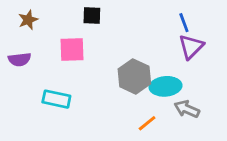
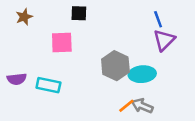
purple semicircle: (20, 59) -> (17, 79), moved
gray arrow: (187, 109) -> (142, 106), moved

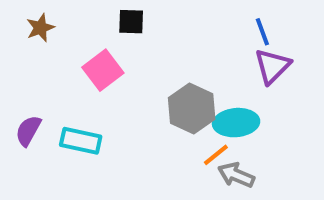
pink square: (62, 42) -> (103, 70), turned -35
purple semicircle: (17, 79) -> (28, 131), turned 126
orange line: (126, 106) -> (216, 155), moved

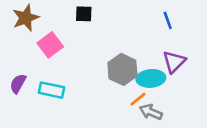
brown star: (40, 28) -> (26, 18), size x1.5
purple triangle: (272, 66) -> (174, 62), moved
pink square: (103, 70) -> (50, 45), moved

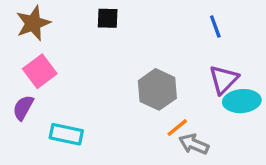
pink square: (50, 45) -> (40, 71), moved
cyan ellipse: (151, 78) -> (242, 101), moved
cyan rectangle: (52, 90) -> (66, 134), moved

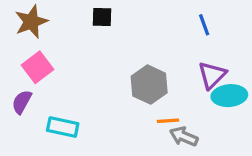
orange line: (177, 128) -> (168, 121), turned 35

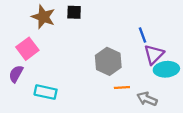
brown star: (31, 22) -> (43, 17), moved, turned -30
blue line: (204, 25) -> (142, 35), moved
gray arrow: (184, 136) -> (147, 99), moved

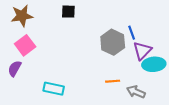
brown star: (43, 17) -> (22, 16), moved, turned -30
gray hexagon: (108, 61) -> (113, 42), moved
cyan rectangle: (46, 92) -> (54, 89), moved

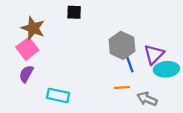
brown star: (22, 16) -> (33, 28), moved, turned 30
blue line: (132, 33) -> (130, 65), moved
purple semicircle: (15, 69) -> (26, 74), moved

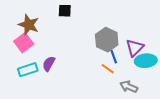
purple semicircle: (26, 74) -> (49, 64), moved
orange line: (122, 87) -> (108, 69), moved, turned 40
cyan rectangle: (58, 95) -> (28, 70), moved, turned -30

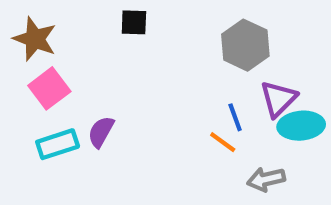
brown star: (29, 25) -> (35, 39), moved
gray hexagon: (107, 40) -> (245, 45), moved
gray arrow: (129, 87) -> (266, 179), turned -36

